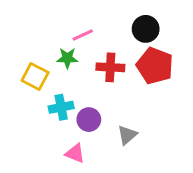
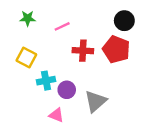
black circle: (146, 29) -> (124, 21), moved
green star: (67, 58) -> (28, 18), moved
gray triangle: (127, 135) -> (96, 101), size x1.5

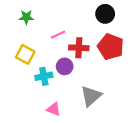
black circle: (124, 21) -> (105, 14), moved
pink line: (62, 26) -> (58, 35), moved
purple circle: (67, 90) -> (65, 66), moved

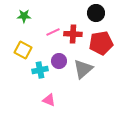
red pentagon: (111, 47) -> (101, 43), turned -30
red cross: (79, 48) -> (73, 34), moved
gray triangle: (91, 96) -> (83, 69), moved

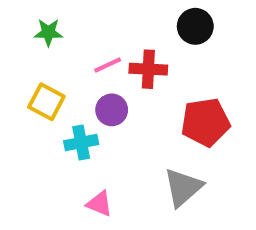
red pentagon: (101, 43) -> (205, 122), moved
purple circle: (59, 61) -> (112, 110), moved
gray triangle: (83, 69) -> (183, 187), moved

